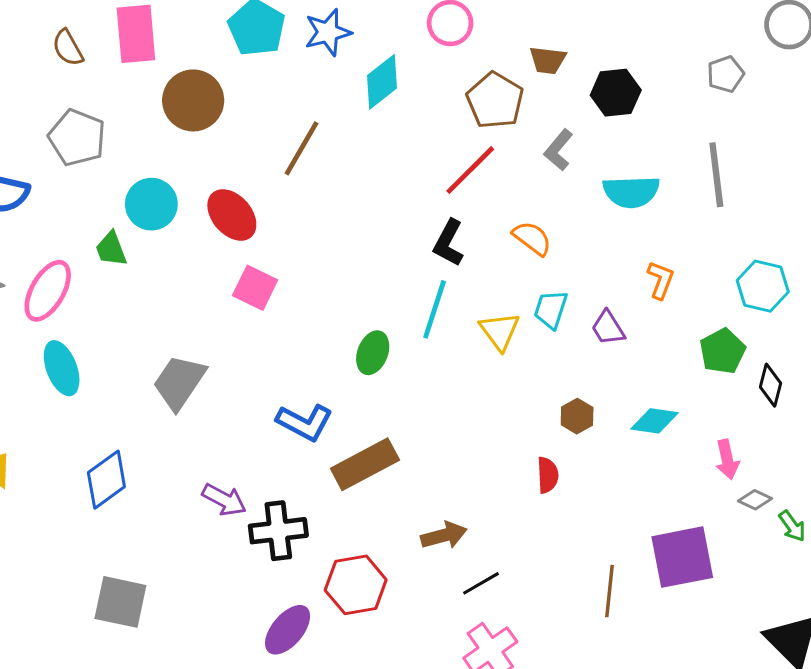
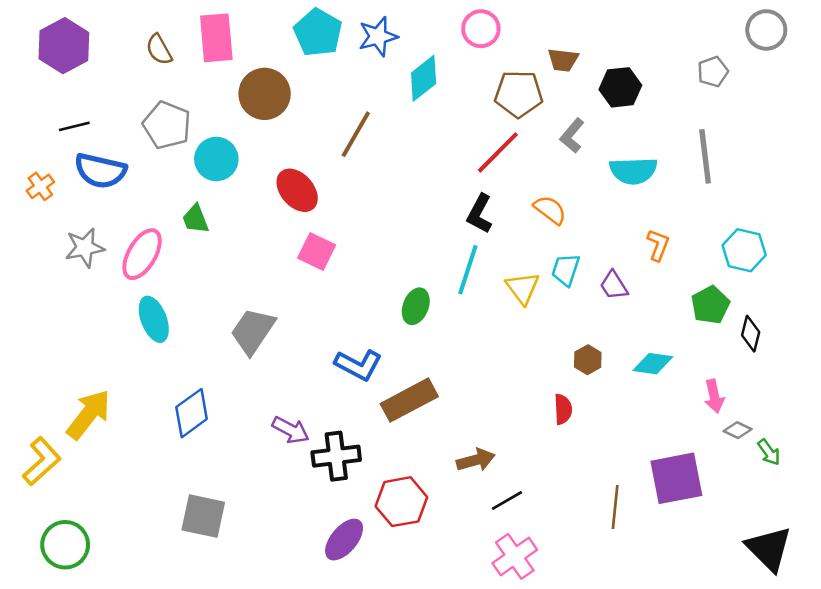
brown pentagon: (495, 100) -> (519, 94), turned -30
cyan circle: (151, 204) -> (216, 159), moved

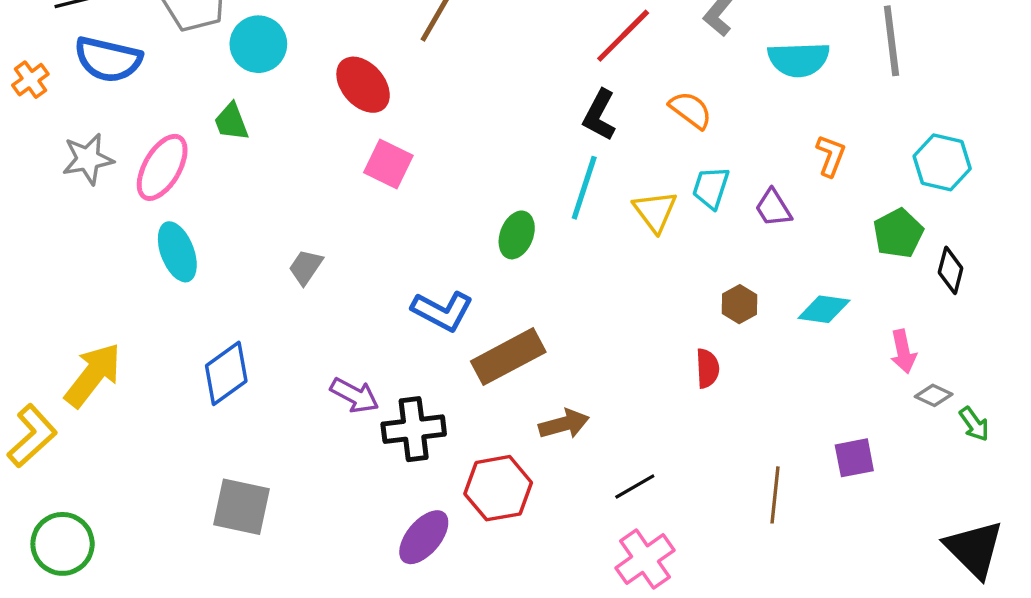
gray trapezoid: (253, 331) -> (306, 267), size x0.6
brown arrow: (476, 460) -> (564, 424), moved
purple square: (676, 478) -> (854, 458), size x0.6

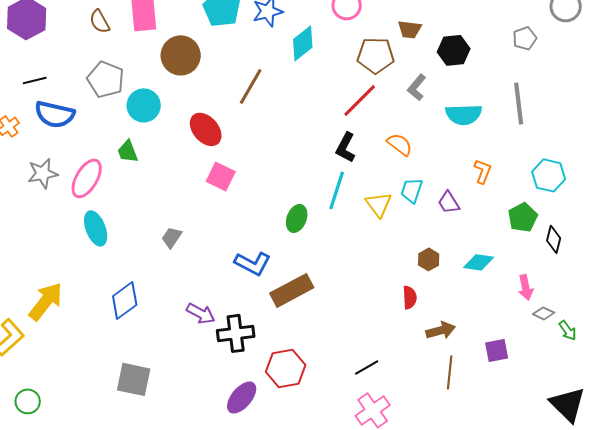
brown arrow: (564, 424) -> (441, 330), moved
green circle: (63, 544) -> (28, 401), size x0.7

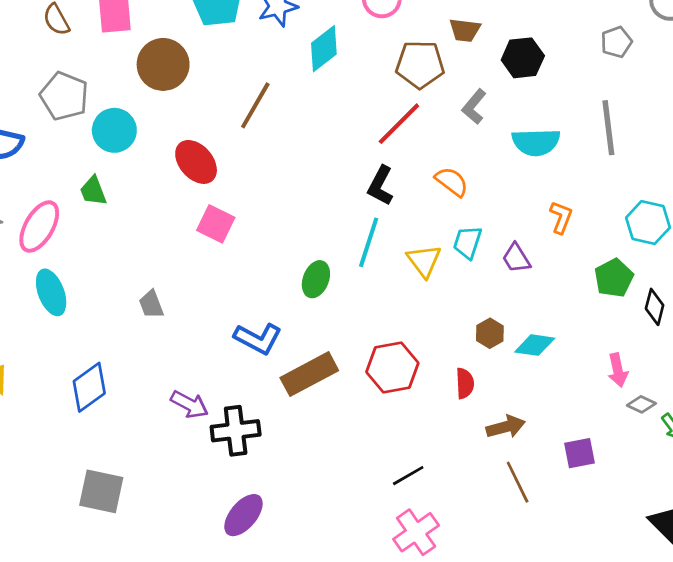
gray trapezoid: (172, 237) -> (151, 304), turned -55
cyan diamond: (479, 262) -> (535, 345), moved
red hexagon: (286, 368) -> (392, 368), moved
brown line: (450, 372) -> (518, 482), turned -32

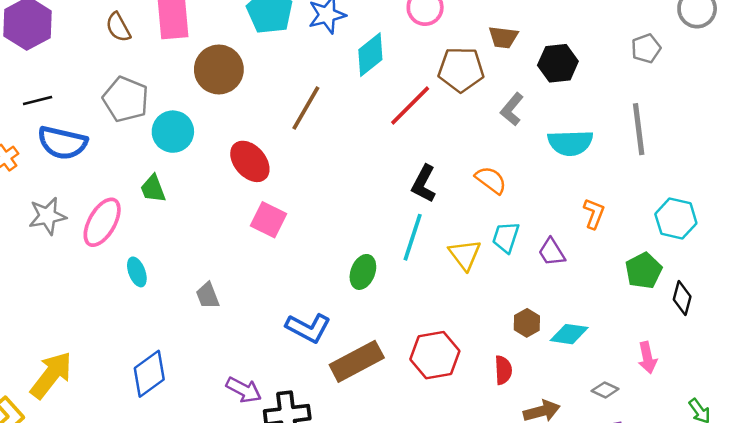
red line: (399, 124) -> (410, 106), moved
cyan ellipse: (51, 292) -> (137, 272), moved, size x0.7
gray diamond: (641, 404) -> (605, 390), moved

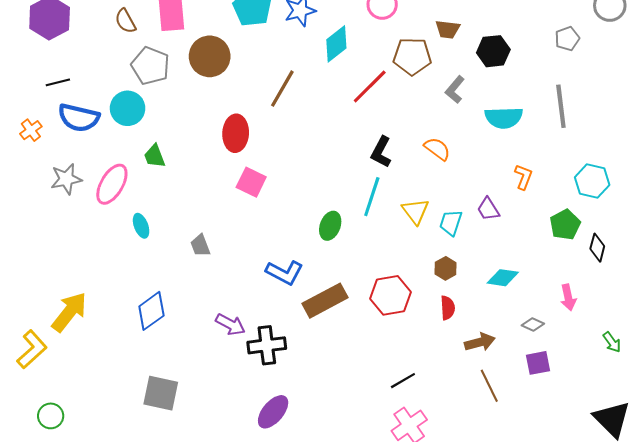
gray pentagon: (126, 99) -> (150, 66), moved
cyan circle: (173, 132) -> (128, 108), moved
red ellipse: (250, 161) -> (236, 133), turned 44
cyan trapezoid: (506, 237) -> (451, 223), moved
brown hexagon: (527, 323) -> (446, 268), moved

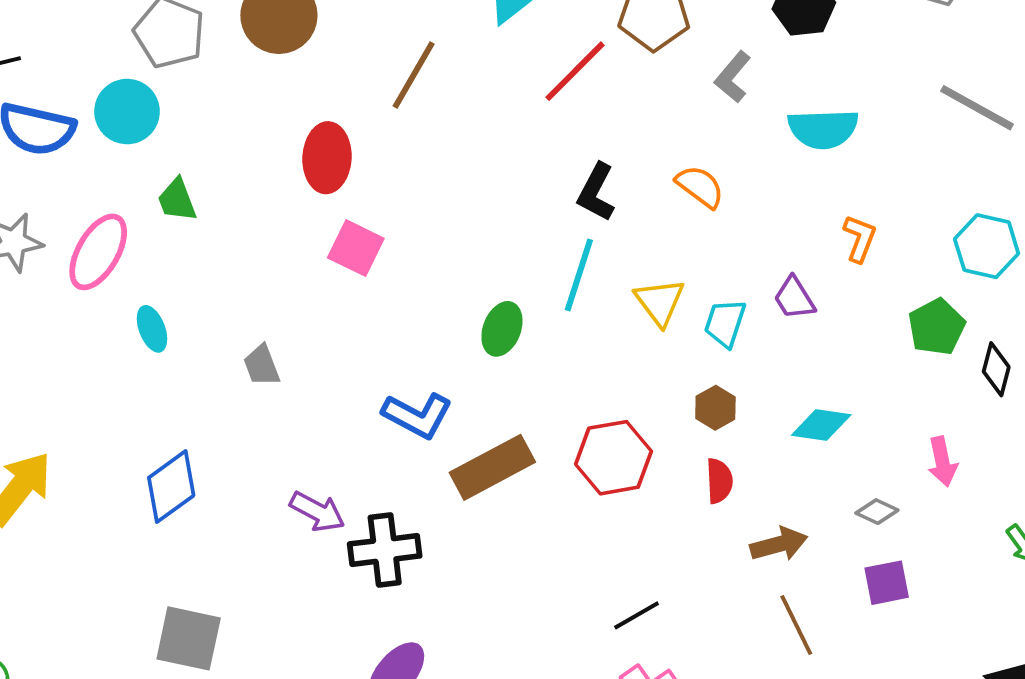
gray line: (561, 106) -> (977, 108), moved, turned -54

